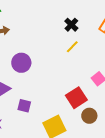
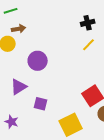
black cross: (71, 25) -> (88, 23), turned 32

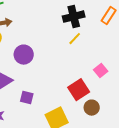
black cross: (88, 23) -> (74, 17), size x1.5

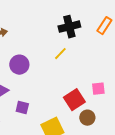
yellow line: (75, 39) -> (60, 54), moved
pink square: (101, 71) -> (98, 89), moved, turned 32

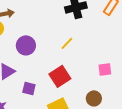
yellow line: (60, 54) -> (67, 43), moved
red square: (74, 100) -> (60, 76), moved

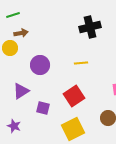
yellow line: (67, 43) -> (81, 63), turned 40

